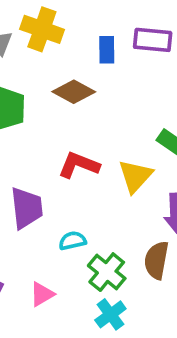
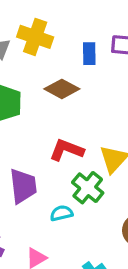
green cross: (107, 272) -> (88, 188), moved

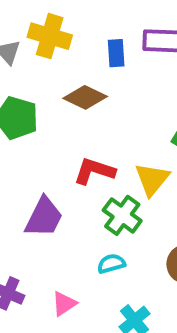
purple trapezoid: (23, 186) -> (44, 217), turned 36
cyan semicircle: (62, 213) -> (111, 264), moved

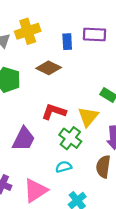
yellow cross: (50, 36) -> (28, 31), turned -35
pink triangle: (64, 304) -> (35, 190), size x1.6

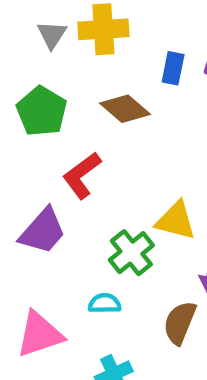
red L-shape: (54, 112) -> (82, 175), moved, turned -70
yellow triangle: (88, 117) -> (176, 221), turned 50

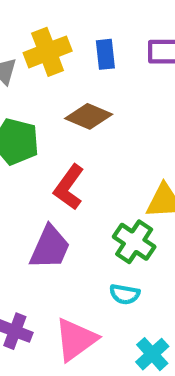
blue rectangle: (173, 68) -> (105, 54), moved
cyan semicircle: (105, 303) -> (125, 294), turned -152

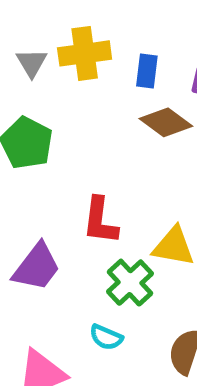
brown diamond: (89, 116) -> (166, 122), moved
red L-shape: (69, 187) -> (100, 221), moved, turned -42

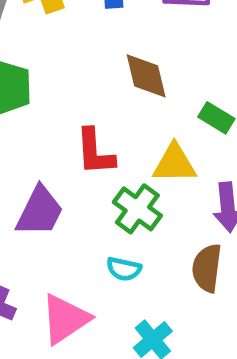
brown diamond: (166, 122) -> (146, 76), moved, turned 51

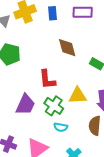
yellow triangle: (174, 164) -> (78, 96), moved
green cross: (137, 209) -> (54, 106), moved

